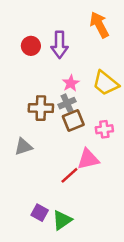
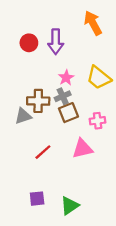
gray triangle: (23, 147) -> (23, 116), moved
red line: (69, 175) -> (43, 152), moved
purple square: (40, 213) -> (37, 199), turned -35
green triangle: (62, 220) -> (70, 206), moved

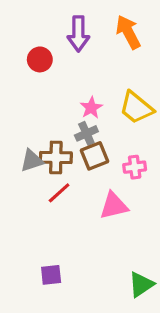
purple arrow: (56, 42) -> (78, 34), moved
brown cross: (38, 101) -> (56, 157), moved
red line: (43, 152) -> (59, 193), moved
green triangle: (70, 206) -> (141, 284), moved

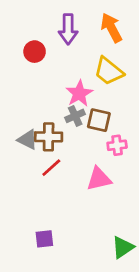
pink star: (91, 108) -> (79, 94), size x1.4
yellow trapezoid: (136, 108) -> (109, 71), moved
brown square: (94, 156) -> (99, 120), moved, turned 35
gray triangle: (32, 161) -> (28, 140), turned 45

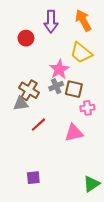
brown cross: (49, 137) -> (29, 90), moved, turned 30
gray triangle: (28, 140) -> (21, 104), turned -35

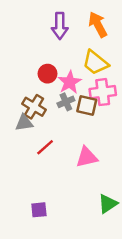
red circle: (26, 38) -> (48, 74), moved
pink cross: (87, 108) -> (103, 92), moved, size x1.5
green triangle: (92, 184) -> (108, 204), moved

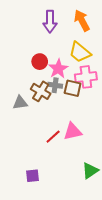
gray cross: (66, 102) -> (55, 85), turned 32
brown cross: (34, 107) -> (41, 91), moved
red line: (45, 147) -> (53, 137), moved

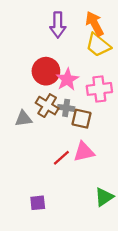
yellow trapezoid: (80, 52) -> (98, 45), moved
red circle: (40, 62) -> (46, 71), size x1.5
gray cross: (55, 85) -> (66, 108), moved
brown square: (73, 88) -> (82, 119), moved

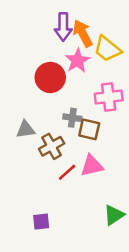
orange arrow: (95, 24) -> (83, 33), moved
pink star: (67, 79) -> (77, 61), moved
brown cross: (47, 106) -> (52, 146), moved, turned 30

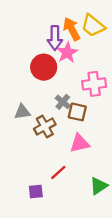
purple arrow: (63, 27) -> (55, 38), moved
yellow trapezoid: (107, 49) -> (93, 26), moved
gray cross: (72, 118) -> (63, 102), turned 32
red line: (67, 172) -> (58, 172), moved

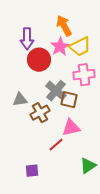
yellow trapezoid: (93, 26) -> (80, 47), moved, turned -65
purple arrow: (55, 38) -> (27, 39), moved
gray cross: (63, 102) -> (56, 91), size x1.5
red line: (58, 172) -> (56, 145), moved

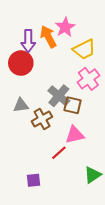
orange arrow: (64, 26) -> (48, 37), moved
pink star: (60, 47) -> (65, 27), moved
red circle: (39, 60) -> (21, 63), moved
pink cross: (84, 75) -> (88, 79), turned -30

